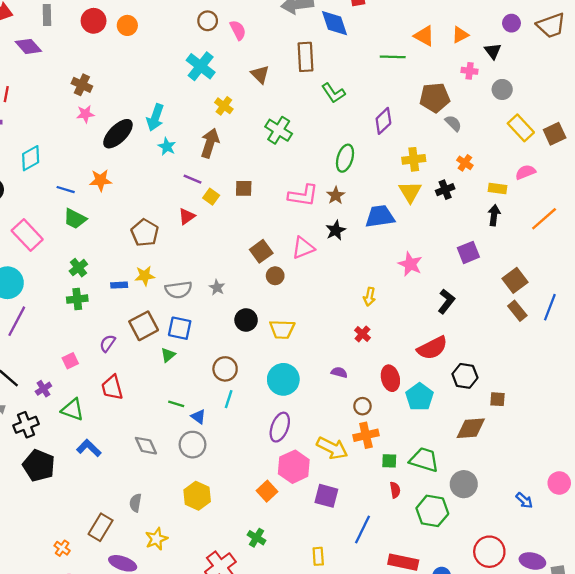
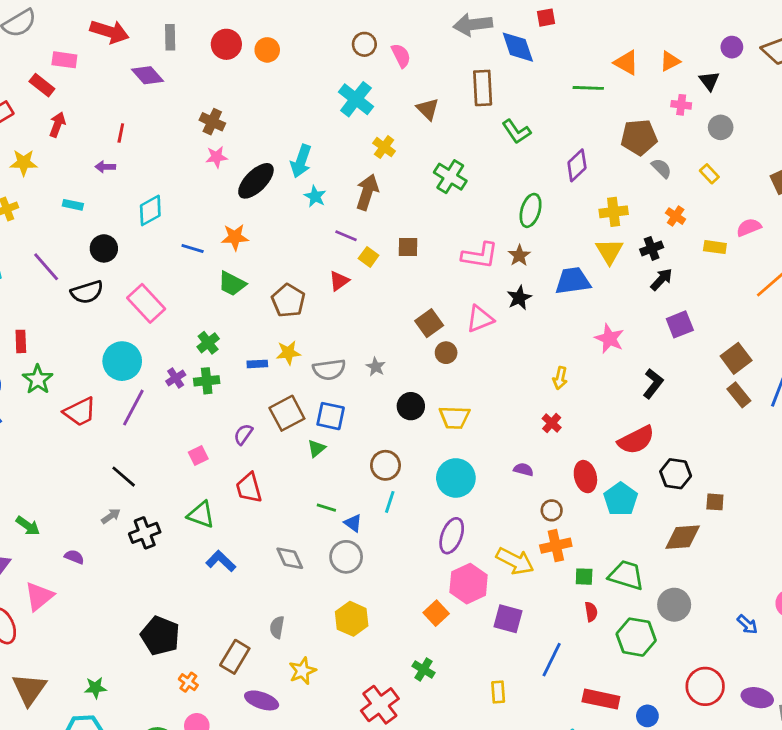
yellow rectangle: (521, 128) -> (709, 174), moved, size x0.6
black arrow: (494, 215) -> (661, 279), moved, turned 36
green trapezoid: (75, 219) -> (232, 284), moved
purple cross: (43, 389) -> (176, 378), moved
black pentagon: (39, 466) -> (160, 636), moved

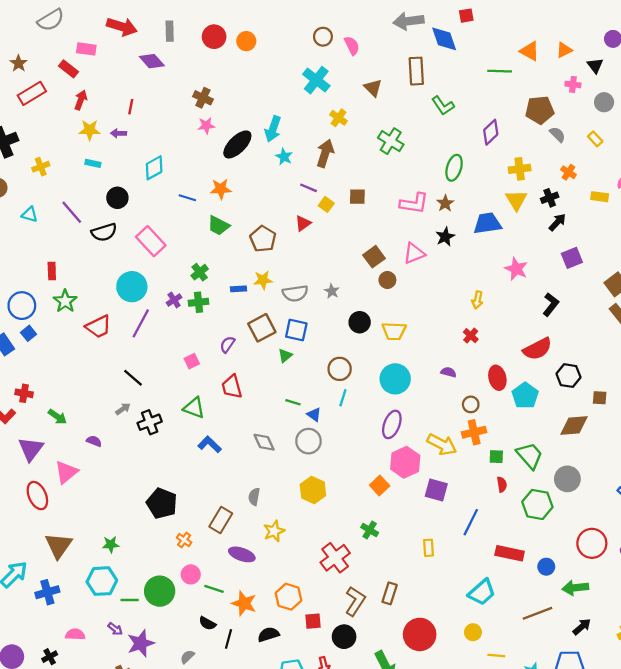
yellow star: (24, 163) -> (90, 130), moved
green trapezoid: (626, 575) -> (530, 456), turned 32

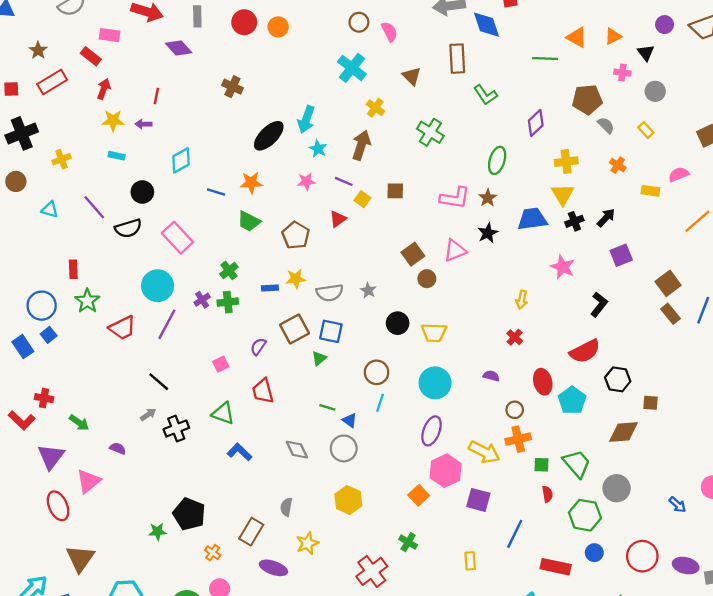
pink star: (206, 126) -> (306, 181), moved
black cross: (550, 198) -> (574, 221), moved
green star: (111, 544) -> (158, 532), moved
blue circle: (546, 567) -> (594, 553), moved

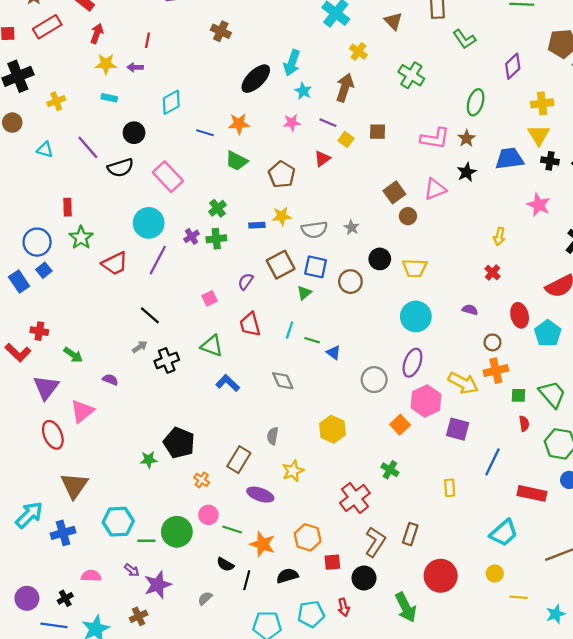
black cross: (574, 221) -> (550, 161), turned 30
brown circle: (376, 372) -> (350, 282), moved
cyan line: (380, 403) -> (290, 330), moved
gray circle: (344, 448) -> (374, 380), moved

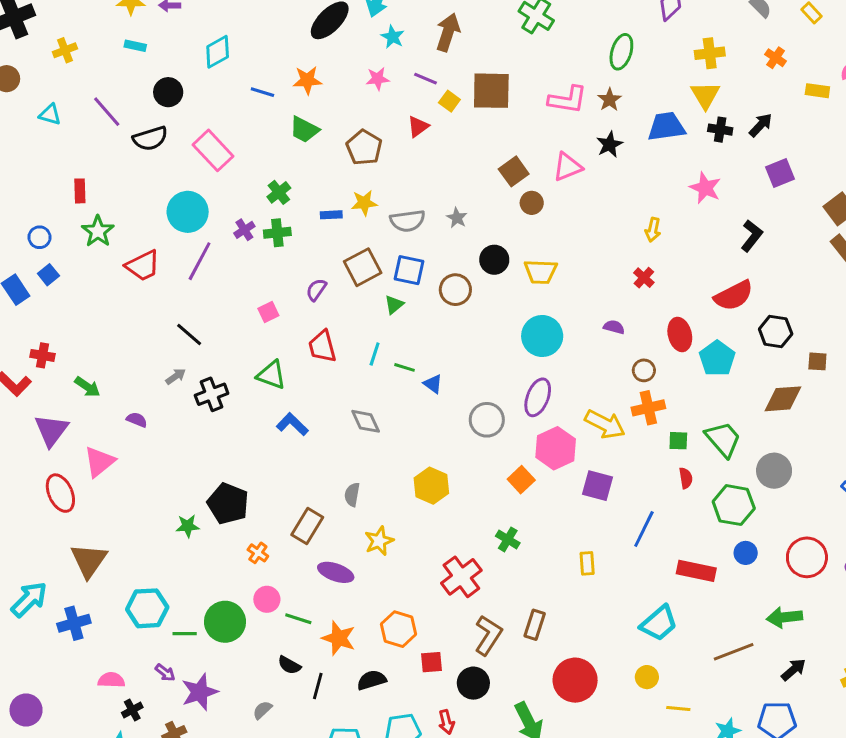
brown square: (378, 132) -> (491, 91), size x1.8
blue circle: (37, 242) -> (40, 237), size x0.6
black cross: (65, 598) -> (132, 710), moved

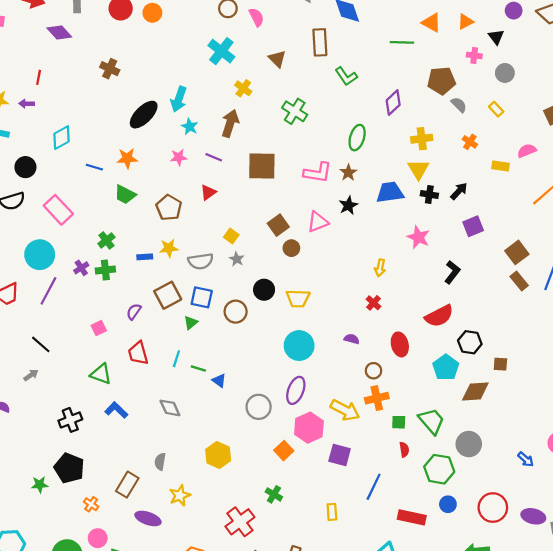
yellow square: (449, 101) -> (231, 236), moved
cyan pentagon: (717, 358) -> (446, 367), moved
black cross: (212, 394) -> (70, 420), moved

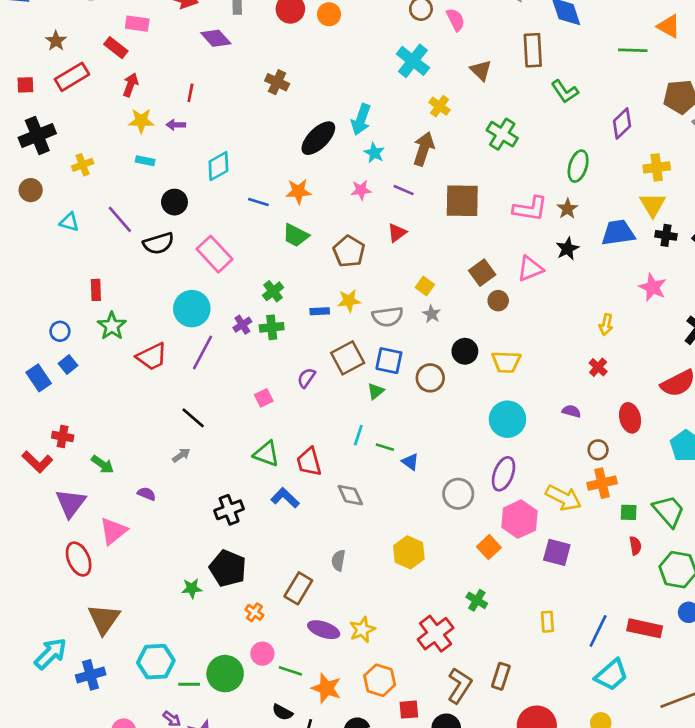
red trapezoid: (138, 353) -> (309, 462), moved
blue line: (374, 487) -> (598, 631), moved
yellow star: (180, 495) -> (362, 630), moved

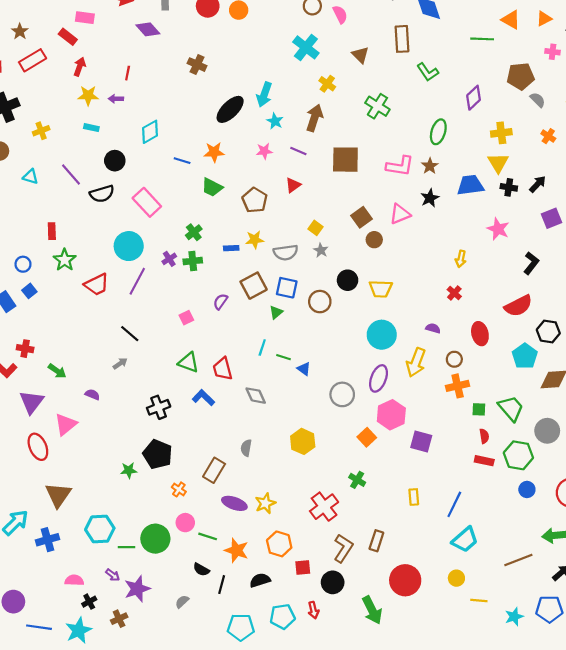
yellow arrow: (563, 498) -> (416, 362), moved, turned 84
red rectangle: (645, 628) -> (484, 461), moved, size x0.7

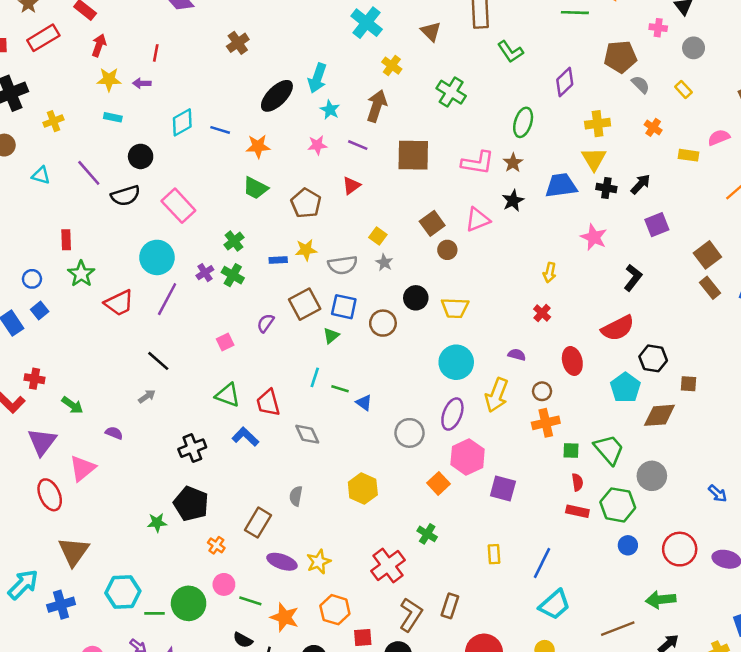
brown cross: (197, 65) -> (238, 43), turned 30
blue line: (182, 161) -> (220, 130), moved
green cross: (193, 261) -> (233, 275), turned 36

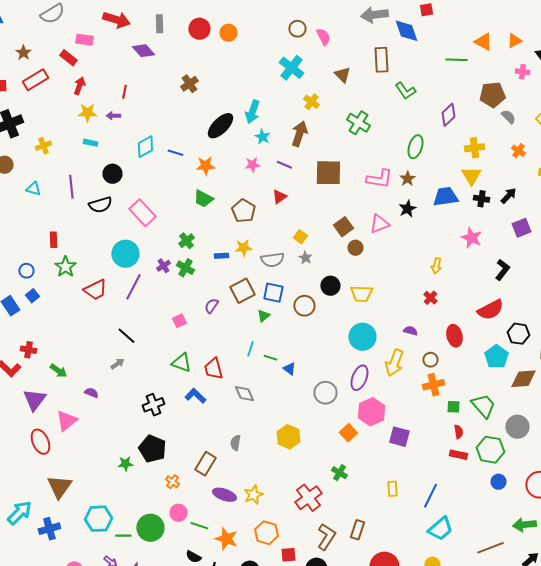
purple line: (89, 173) -> (71, 187), turned 35

